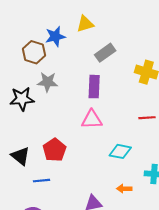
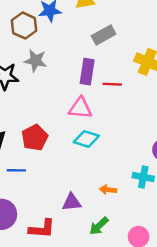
red line: (147, 118) -> (112, 84), moved
cyan diamond: (120, 151) -> (86, 139), moved

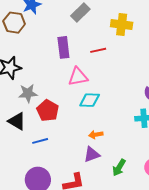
gray star: (35, 61) -> (28, 93), moved
purple rectangle: (87, 72) -> (63, 47), moved
orange arrow: (108, 190) -> (96, 135), moved

